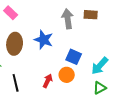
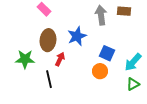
blue star: (44, 40) -> (77, 36), turned 30
red arrow: (48, 81) -> (60, 59), moved

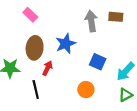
orange circle: (100, 71) -> (86, 90), moved

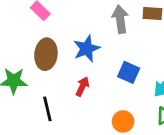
red arrow: (47, 68) -> (82, 86), moved
orange circle: (86, 90) -> (123, 121), moved

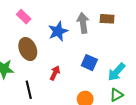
blue star: (87, 49) -> (58, 31), moved
brown ellipse: (46, 54) -> (28, 49), turned -30

